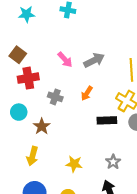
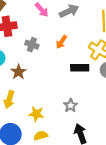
gray star: (113, 162) -> (71, 106), moved
yellow star: (74, 164) -> (36, 114), moved

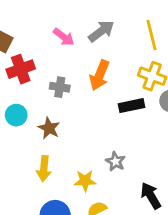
orange arrow: (61, 42) -> (99, 75), size x1.5
gray star: (71, 106) -> (115, 161), moved

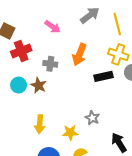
gray arrow: (101, 31) -> (90, 15), moved
brown star: (49, 128) -> (39, 85), moved

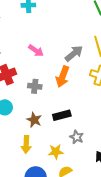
gray arrow: (90, 15) -> (74, 53), moved
black rectangle: (104, 76) -> (62, 115), moved
brown star: (39, 85) -> (34, 120), moved

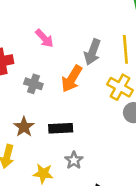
gray arrow: (74, 53) -> (92, 52), turned 138

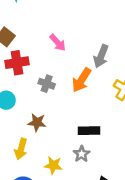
brown star: (24, 127) -> (37, 122), turned -30
black rectangle: (61, 128) -> (89, 131), moved

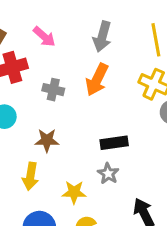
pink arrow: (58, 43) -> (44, 37), moved
gray arrow: (101, 56) -> (102, 37), moved

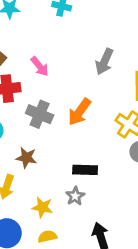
gray arrow: (102, 37) -> (104, 62), moved
gray cross: (53, 90) -> (40, 114), size x1.4

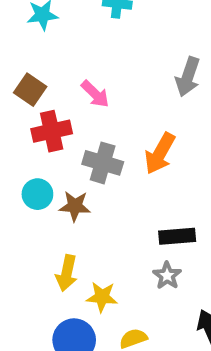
brown star: (26, 158) -> (75, 206), moved
yellow star: (42, 207) -> (102, 297), moved

